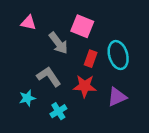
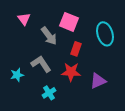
pink triangle: (28, 23) -> (24, 19), turned 40
cyan ellipse: (118, 55) -> (105, 34), moved
cyan star: (27, 98) -> (17, 75), moved

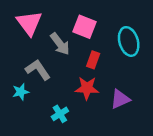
pink triangle: (24, 19) -> (29, 23), size x1.6
gray L-shape: (41, 64) -> (38, 70), moved

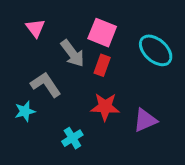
pink triangle: (29, 23) -> (35, 28), size x0.6
cyan ellipse: (129, 41) -> (156, 50), turned -32
red rectangle: (93, 60) -> (102, 65), moved

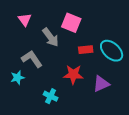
cyan ellipse: (156, 50) -> (112, 51), moved
red rectangle: (102, 65) -> (86, 50), moved, turned 64
cyan cross: (72, 138) -> (51, 96), turned -32

